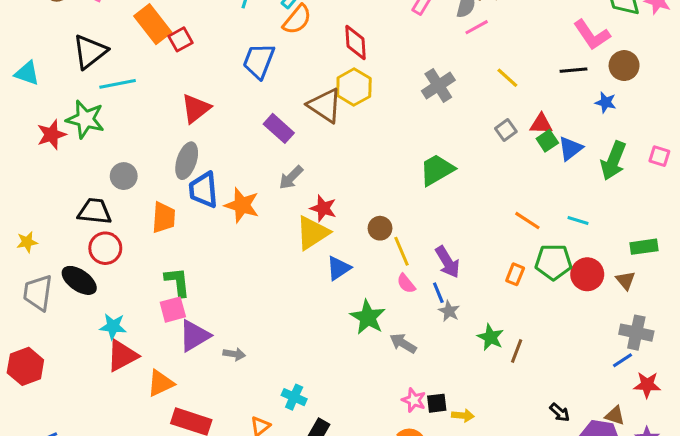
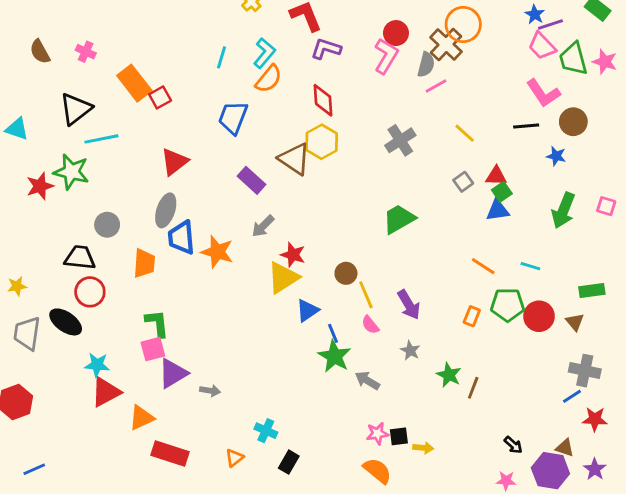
blue triangle: (570, 148) -> (498, 210), moved, turned 30
blue line: (438, 293) -> (333, 333), moved
pink star: (414, 400) -> (377, 433), turned -30

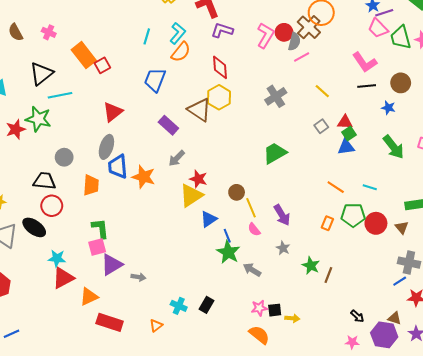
red circle: (396, 33) -> (284, 32), moved
pink L-shape: (543, 93) -> (365, 62), moved
green arrow: (563, 210) -> (393, 147), turned -60
black rectangle: (289, 462) -> (207, 305), moved

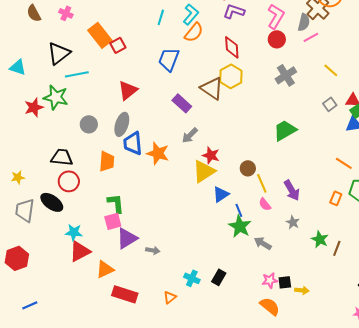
red circle: (284, 32) -> (277, 39), moved
gray circle: (64, 157) -> (89, 124), moved

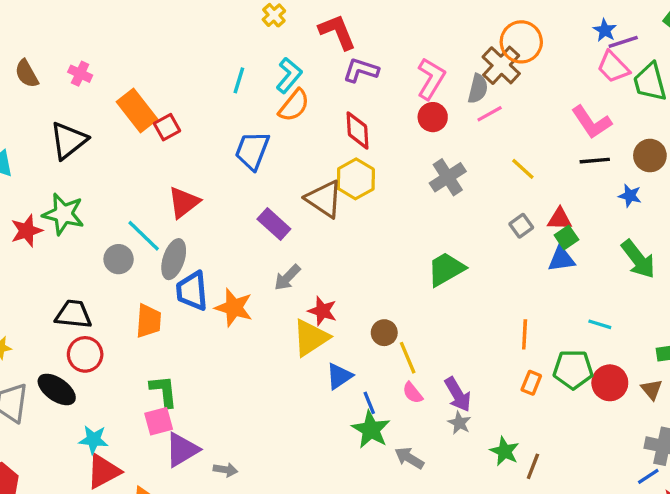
cyan line: (77, 74) -> (144, 236), moved, turned 55
orange line: (344, 163) -> (525, 334), moved, turned 60
purple arrow: (292, 190) -> (458, 394), moved

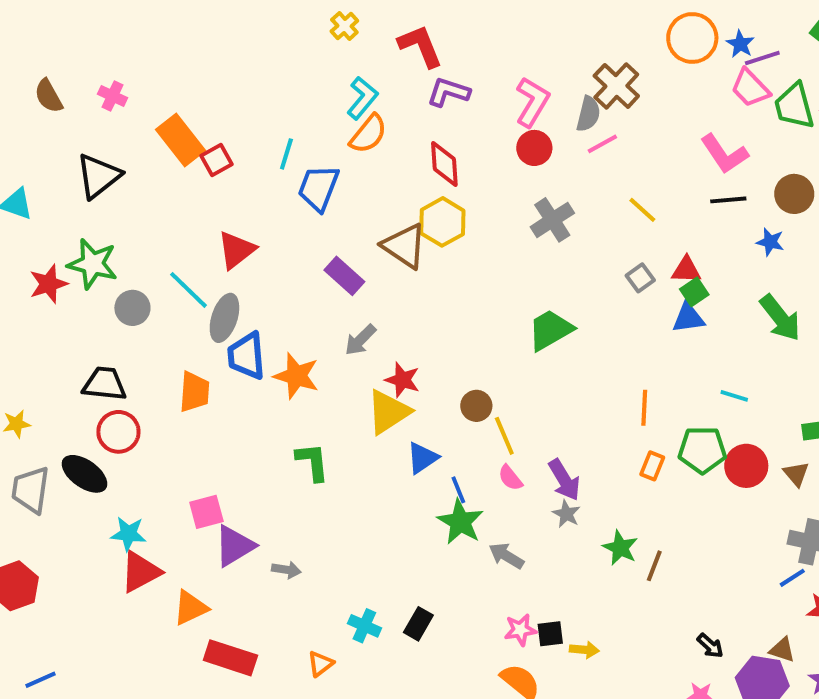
orange circle: (521, 42) -> (692, 38), moved
cyan line: (239, 80) -> (286, 154), moved
gray circle: (119, 259) -> (132, 308), moved
green L-shape: (164, 391) -> (312, 462), moved

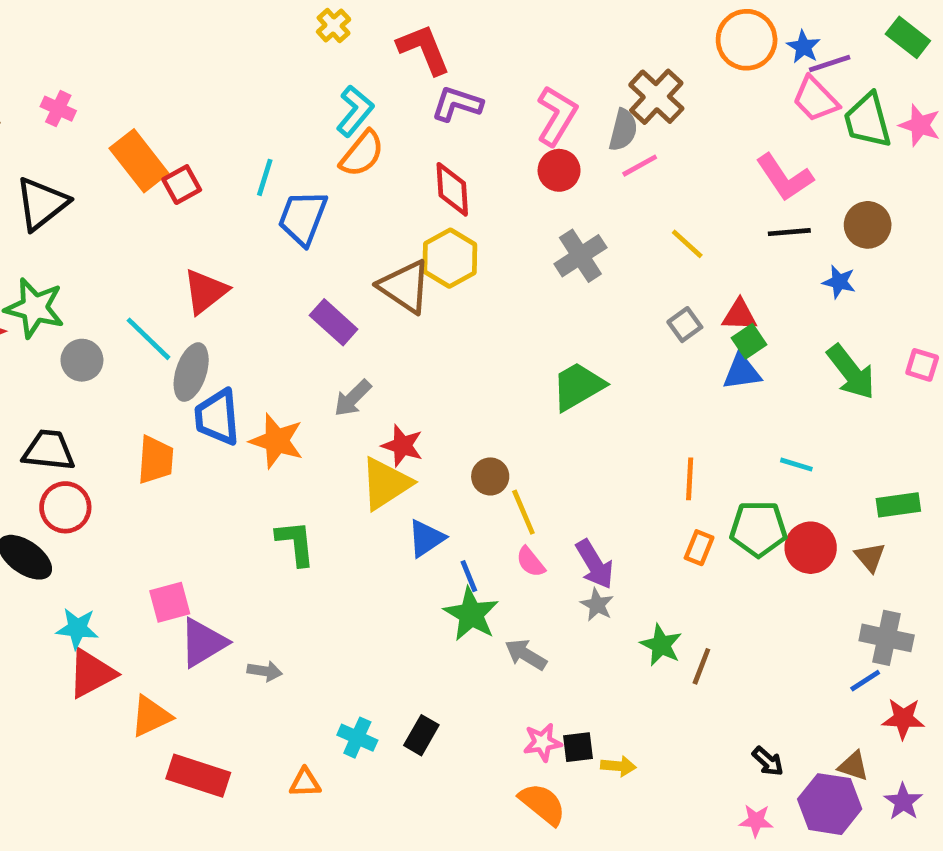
orange triangle: (320, 664) -> (305, 783), turned 36

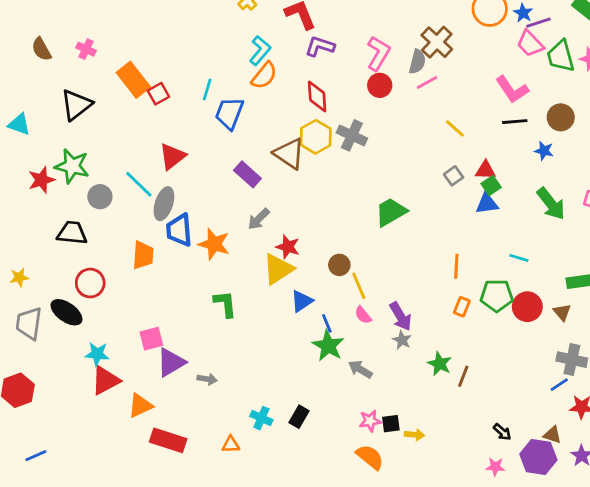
gray cross: (580, 256) -> (352, 135), moved, turned -32
black trapezoid: (49, 450) -> (72, 233), moved

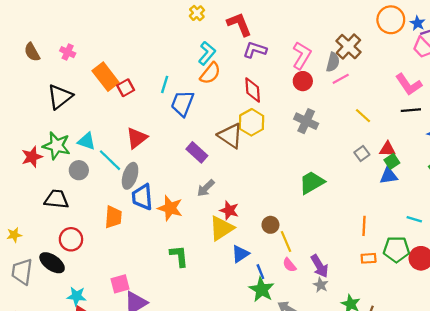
cyan triangle: (19, 124) -> (87, 141), moved
gray cross: (352, 135) -> (306, 121), moved
orange rectangle: (462, 307) -> (369, 258), turned 64

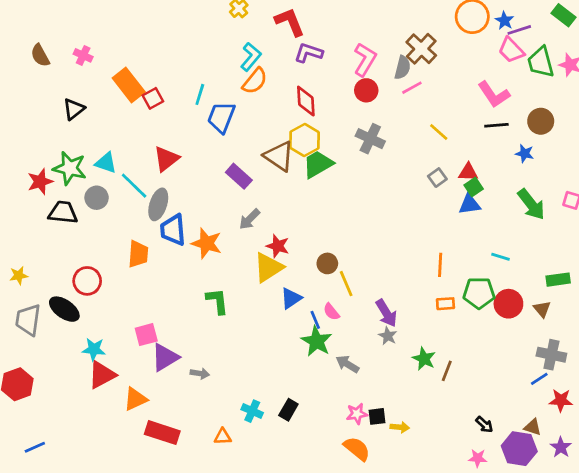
black triangle: (60, 97) -> (74, 109), size x0.7
green trapezoid: (312, 182) -> (318, 164), moved
black trapezoid: (56, 199) -> (63, 212), moved
pink semicircle: (289, 265) -> (331, 312), moved

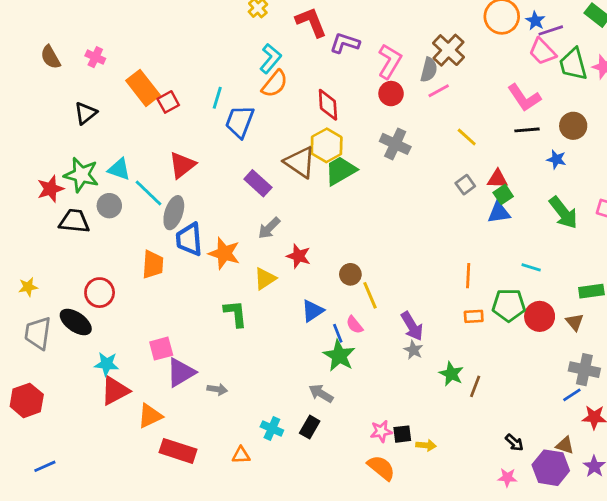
purple L-shape: (309, 53) -> (345, 43), moved
yellow triangle: (268, 267) -> (265, 279), moved, size x0.7
gray arrow: (347, 364) -> (321, 393), moved

